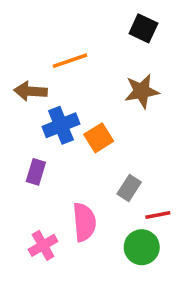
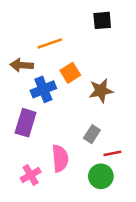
black square: (143, 28) -> (102, 20), turned -30
brown star: (142, 91) -> (101, 91), moved
orange square: (99, 138) -> (70, 73), moved
purple rectangle: (36, 172) -> (26, 123), size x1.5

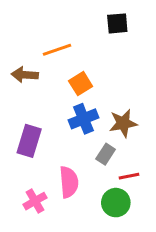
blue cross: (43, 89) -> (84, 119), moved
brown star: (101, 91) -> (123, 123), moved

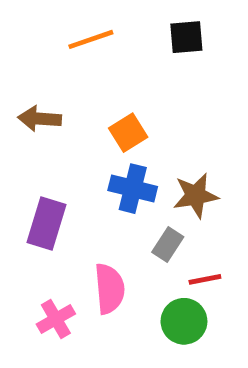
orange line: (57, 50) -> (91, 39), moved
blue cross: (84, 119) -> (133, 189), turned 36

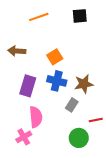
purple rectangle: (47, 223) -> (28, 86), moved
red line: (205, 279) -> (96, 120), moved
pink semicircle: (109, 289) -> (36, 117), moved

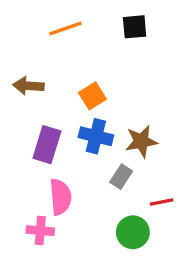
pink cross: (24, 137) -> (40, 231), turned 35

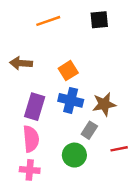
pink semicircle: (60, 197) -> (31, 139), moved
green circle: (133, 232) -> (74, 155), moved

